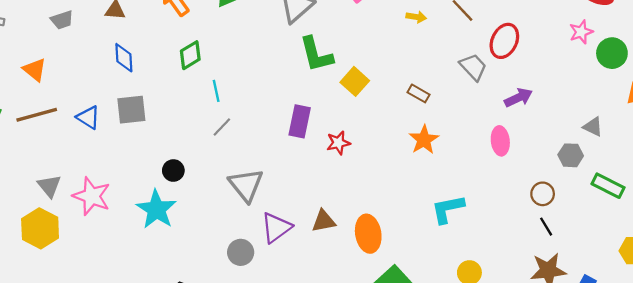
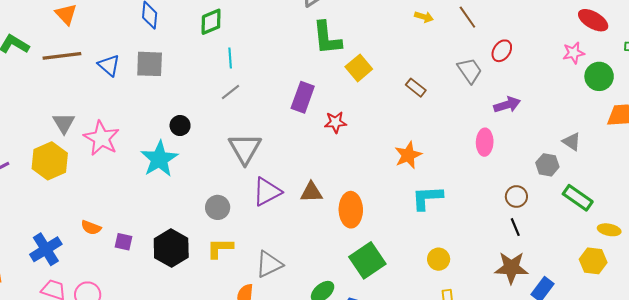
red ellipse: (504, 41) -> (502, 51), size x0.7
orange star: (424, 140) -> (408, 155), moved
gray circle: (241, 252) -> (218, 207), moved

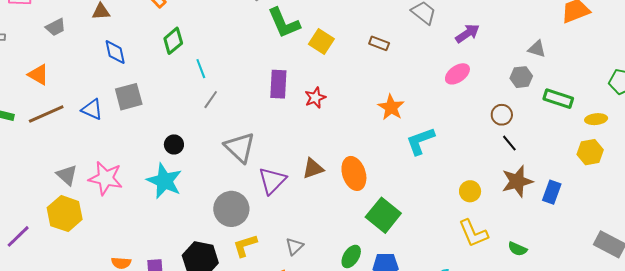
pink ellipse: (485, 142) -> (457, 74), turned 70
gray circle: (218, 207) -> (231, 209), size x1.5
yellow circle: (439, 259) -> (470, 191), moved
gray triangle: (269, 264) -> (294, 246), size x0.7

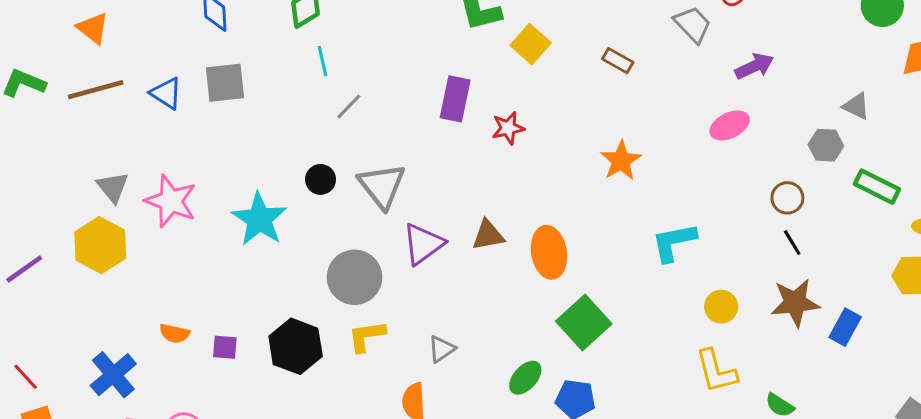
cyan line: (201, 69) -> (322, 61), moved
cyan L-shape: (420, 141) -> (674, 242), moved
black circle: (174, 144) -> (321, 179), moved

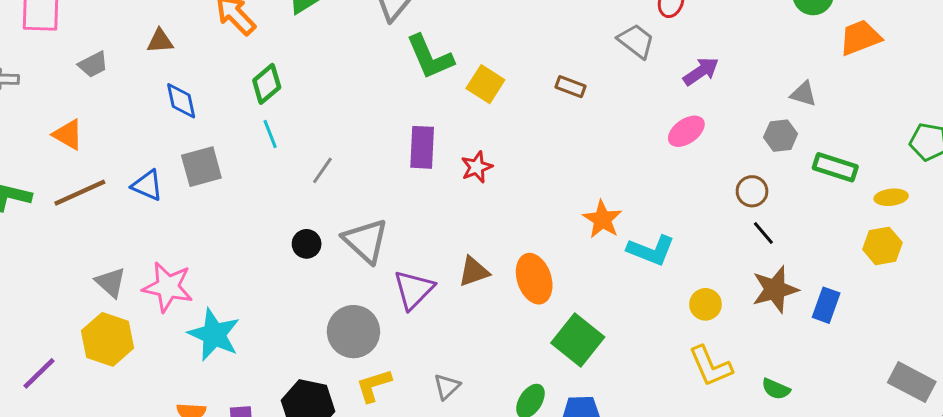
cyan line: (322, 61) -> (270, 134), moved
orange star: (621, 161) -> (602, 219), moved
cyan star: (259, 219) -> (214, 335), moved
cyan L-shape: (674, 242) -> (651, 250), turned -138

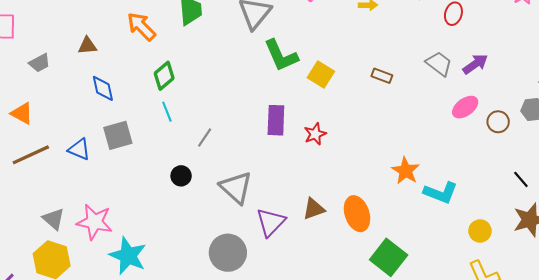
gray trapezoid: (636, 41) -> (439, 64), moved
brown circle: (752, 191) -> (498, 122), moved
black circle: (307, 244) -> (181, 176), moved

